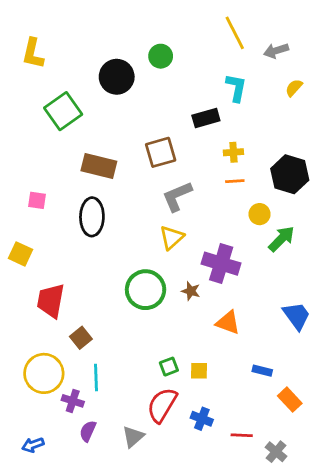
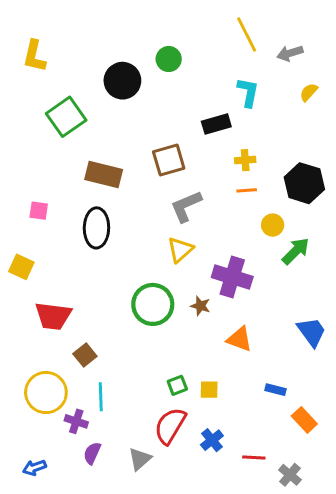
red trapezoid: (51, 301) -> (53, 316), turned -93
blue cross: (202, 419) -> (212, 440), turned 30

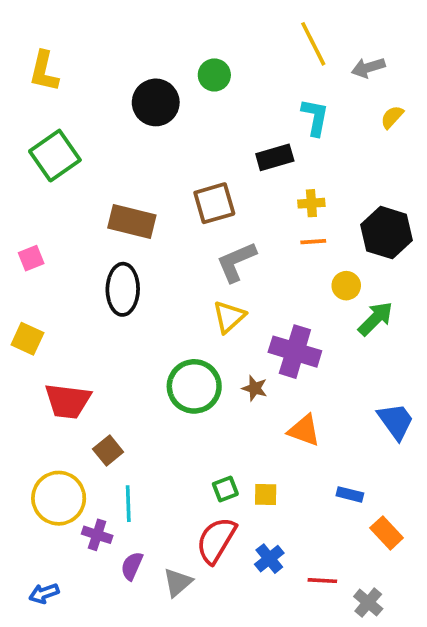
green square: (66, 117) -> (55, 156), moved
pink square: (39, 211) -> (31, 258), moved, turned -30
purple semicircle: (92, 453) -> (132, 566), moved

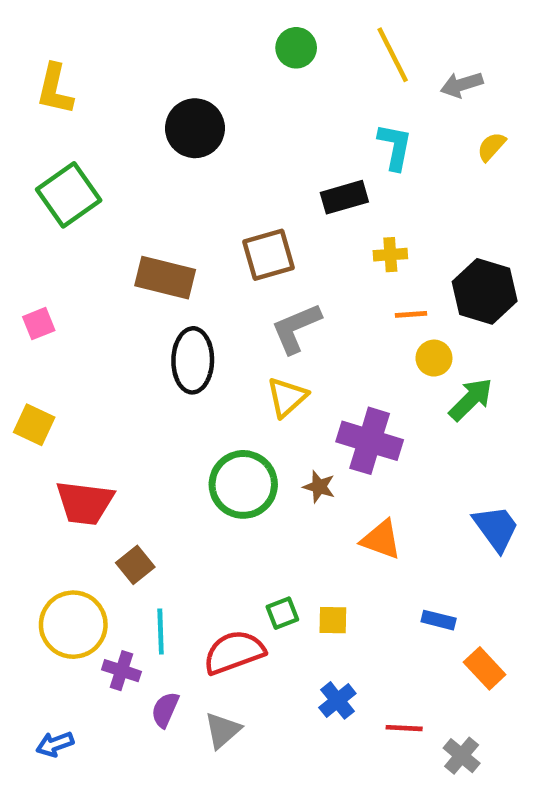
green circle: (214, 75) -> (296, 48), moved
orange line: (313, 242) -> (411, 314), moved
black ellipse: (123, 289) -> (193, 360), moved
red semicircle: (216, 540) -> (234, 652), moved, turned 39

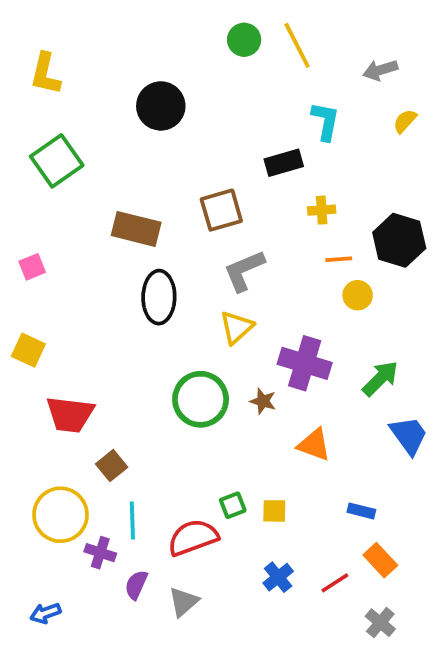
yellow line: (393, 55) -> (297, 45), moved
green arrow: (471, 399) -> (380, 378), moved
orange rectangle: (485, 668) -> (380, 560), moved
red line: (404, 728) -> (335, 583), moved, turned -36

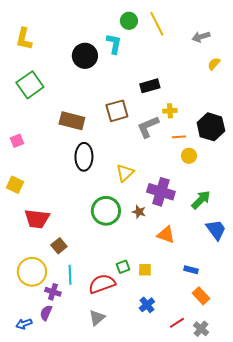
cyan L-shape: (325, 121) -> (114, 44), moved
gray L-shape: (244, 271) -> (148, 127), moved
red line: (335, 583) -> (177, 323), moved
purple semicircle: (136, 585) -> (46, 313), moved

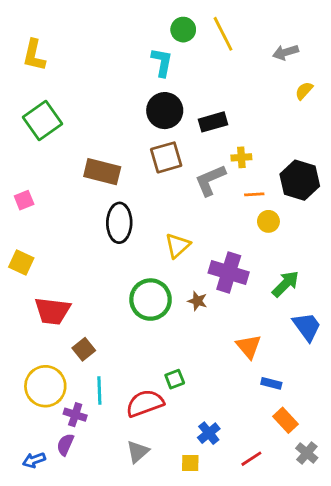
black circle: (85, 56) -> (165, 111), moved
orange triangle: (166, 235) -> (249, 346), moved, turned 30
yellow square: (145, 270) -> (190, 463), moved
gray cross: (201, 329) -> (307, 453), moved

